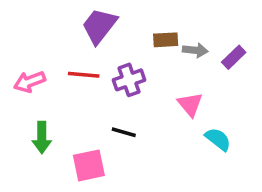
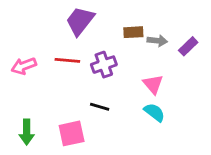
green arrow: (42, 138) -> (27, 132), moved
cyan semicircle: (218, 139) -> (154, 112), moved

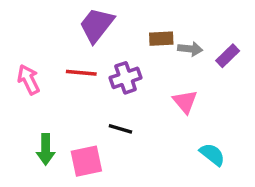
pink arrow: (24, 66) -> (29, 80), turned 85
cyan semicircle: (154, 112) -> (212, 154), moved
green arrow: (27, 132) -> (46, 149), moved

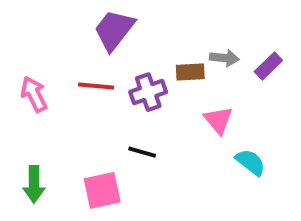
brown rectangle: (161, 39) -> (190, 72), moved
green arrow: (46, 149) -> (34, 184), moved
cyan semicircle: (212, 154) -> (250, 162), moved

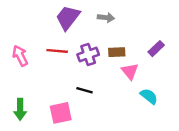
gray arrow: (224, 58) -> (106, 18), moved
purple rectangle: (268, 66) -> (156, 49), moved
brown rectangle: (190, 72) -> (117, 52), moved

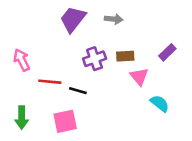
red line: (57, 51) -> (50, 82), moved
black line: (85, 90) -> (78, 91), moved

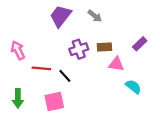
gray arrow: (114, 19) -> (95, 16), turned 32
pink triangle: (139, 77) -> (116, 64), turned -42
black line: (78, 91) -> (65, 76), turned 32

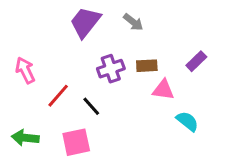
red line: (41, 68) -> (58, 96), turned -54
green arrow: (18, 98) -> (25, 138), turned 96

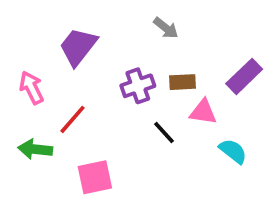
purple trapezoid: (85, 22) -> (78, 47), moved
purple rectangle: (196, 61) -> (244, 76), size x1.4
black line: (91, 106) -> (164, 132), moved
green arrow: (25, 138) -> (35, 149), moved

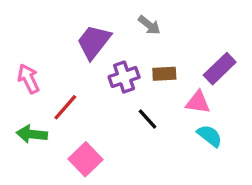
purple trapezoid: (78, 47) -> (94, 42), moved
pink triangle: (203, 112) -> (198, 102), moved
pink square: (95, 177) -> (85, 159), turned -32

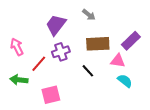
brown rectangle: (164, 74) -> (98, 44), size x1.6
purple cross: (124, 77) -> (61, 52), moved
pink square: (85, 159) -> (51, 95), turned 30

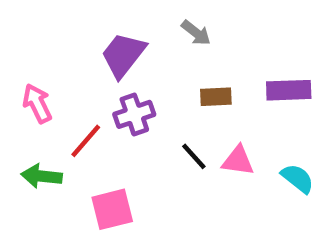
purple rectangle: (131, 41) -> (289, 90), turned 42
brown rectangle: (98, 44) -> (216, 97), size x0.6
pink triangle: (118, 61) -> (238, 161), moved
cyan semicircle: (125, 81) -> (298, 178), moved

